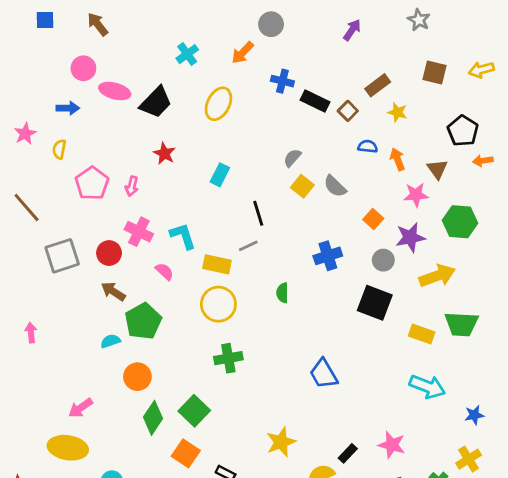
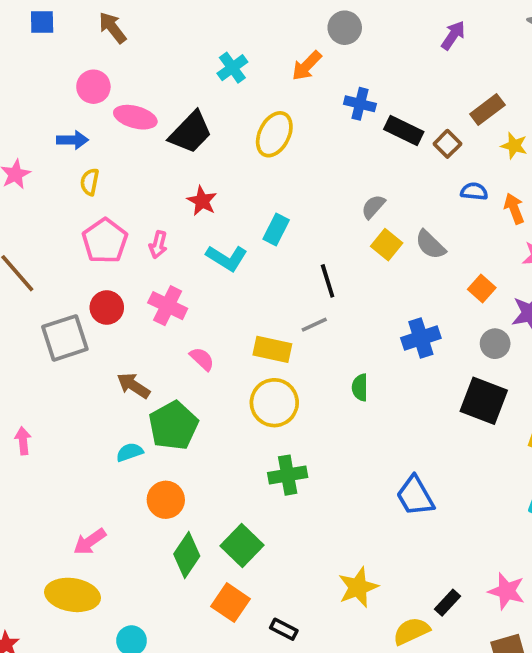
yellow semicircle: (59, 149) -> (90, 182), moved
cyan L-shape: (183, 236) -> (227, 258), moved, turned 140
red circle: (109, 253) -> (107, 308), moved

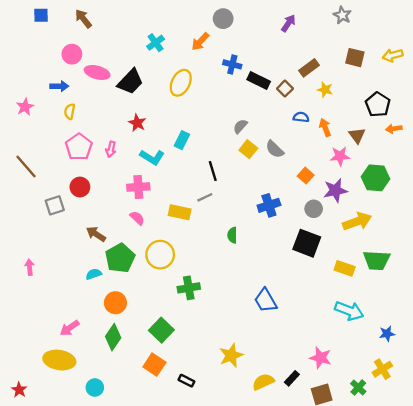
pink cross: (168, 306) -> (138, 187), moved, turned -30
gray square: (65, 338) -> (55, 205), size x0.7
yellow circle: (274, 403) -> (160, 255), moved
green diamond: (187, 555) -> (113, 337), moved
black rectangle: (447, 603) -> (292, 378), moved

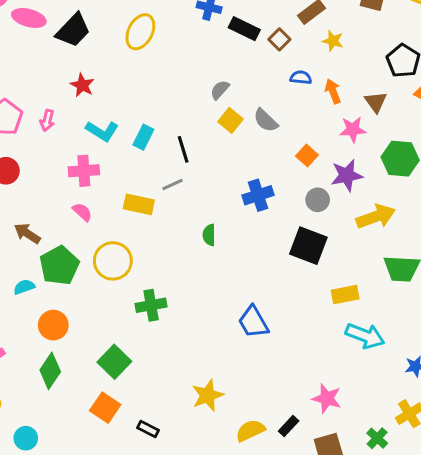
cyan rectangle: (182, 140) -> (143, 137), moved
yellow rectangle: (345, 268) -> (345, 295), moved, turned -30

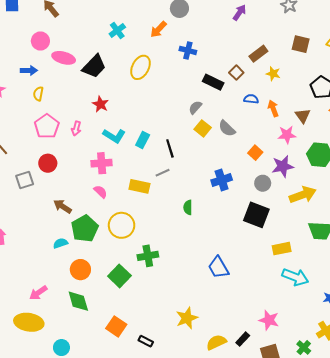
black rectangle: (244, 29) -> (213, 82), moved
green square: (114, 362) -> (119, 276), moved
green diamond: (50, 371) -> (78, 301), turned -50

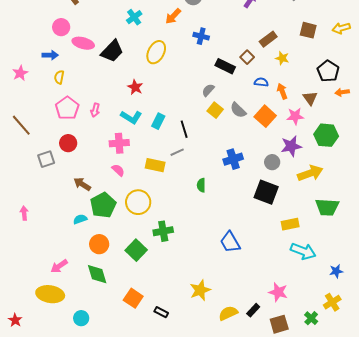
red star: (100, 104) -> (135, 87), moved
orange square: (255, 153) -> (265, 116), moved, size x1.5

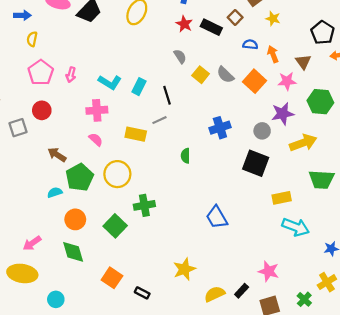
red star: (135, 87) -> (184, 24), moved
gray semicircle: (208, 90) -> (180, 56), moved, turned 104

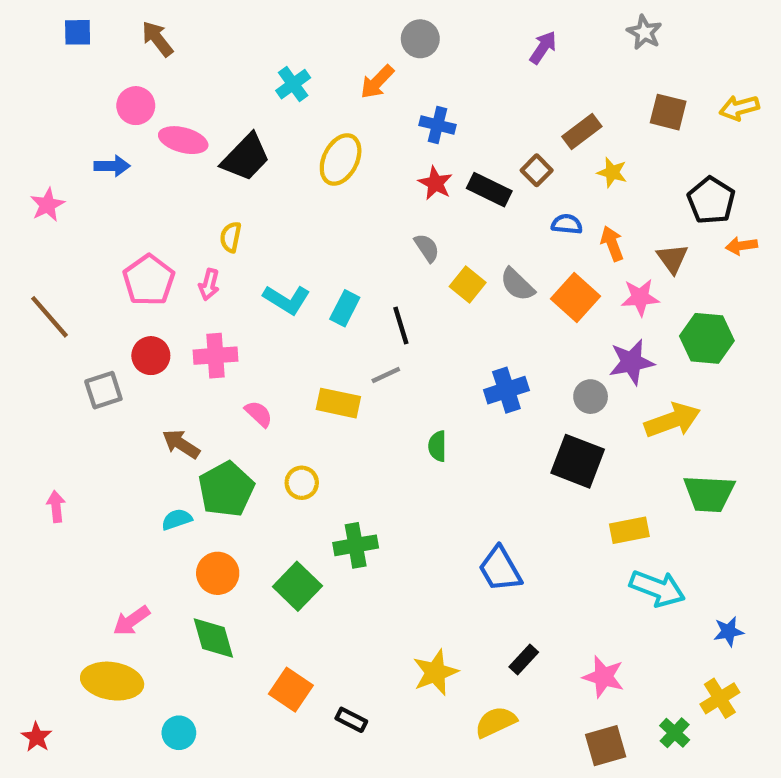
yellow semicircle: (32, 39) -> (231, 237), moved
pink cross: (97, 110) -> (216, 356), moved
yellow circle: (117, 174) -> (302, 483), size x0.6
black rectangle: (242, 291) -> (524, 659), moved

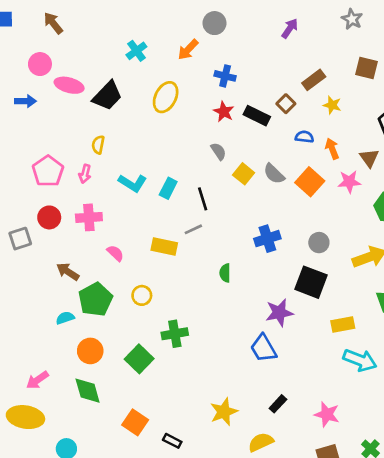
purple star: (631, 362) -> (279, 313), moved

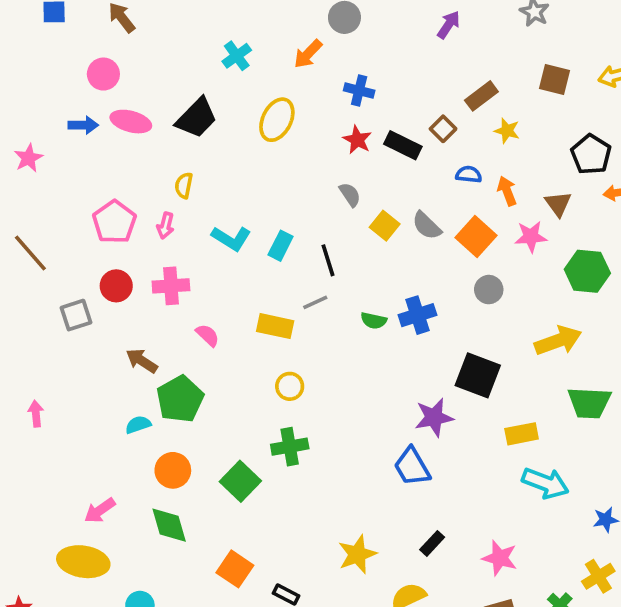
pink ellipse: (69, 85) -> (131, 122), moved
gray circle: (319, 243) -> (489, 290), moved
green semicircle: (225, 273) -> (374, 321), moved, turned -78
yellow circle: (142, 295) -> (290, 386), moved

